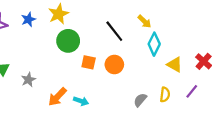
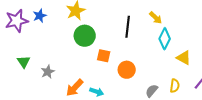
blue star: (28, 19) -> (40, 16), moved
black line: (114, 31) -> (128, 27), turned 45
orange circle: (114, 65) -> (127, 70), moved

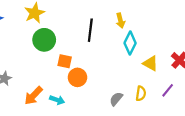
yellow arrow: (156, 18) -> (120, 20), turned 32
orange circle: (127, 70) -> (77, 77), moved

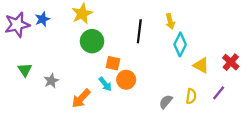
cyan arrow: (57, 100) -> (105, 84), moved, turned 32

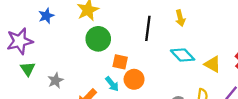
purple star: (17, 25) -> (20, 41), moved
cyan diamond: (180, 44) -> (183, 55), moved, turned -70

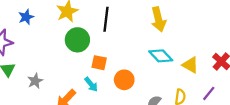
yellow arrow: (180, 18) -> (158, 19), size x1.5
black line: (148, 28) -> (106, 19), moved
orange circle: (134, 79) -> (124, 80), moved

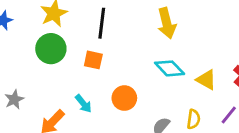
green circle: (77, 40) -> (51, 49), moved
orange square: (99, 63) -> (93, 60), moved

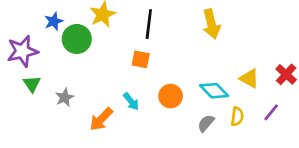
green circle: (51, 49) -> (77, 39), moved
cyan diamond: (170, 68) -> (214, 91), moved

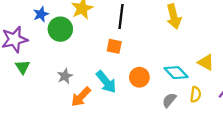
gray star: (65, 97) -> (65, 76), moved
cyan arrow: (131, 102) -> (106, 82), size x1.5

